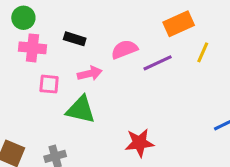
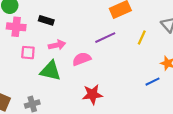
pink semicircle: (124, 49) -> (82, 59), moved
yellow line: (203, 52) -> (142, 38), moved

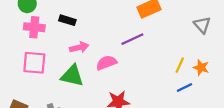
yellow line: (142, 38) -> (180, 65), moved
pink square: (28, 53) -> (34, 63), moved, size x1.5

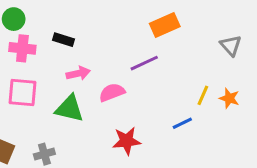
blue line: (184, 88) -> (182, 123), moved

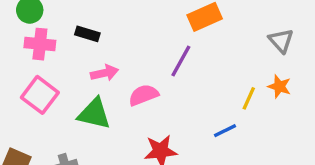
purple line: (144, 63) -> (181, 61), turned -36
pink square: (22, 92) -> (40, 95), turned 32
orange star: (229, 98) -> (279, 86), moved

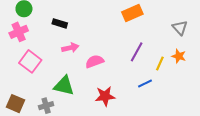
pink cross: (40, 44) -> (19, 32), moved, turned -30
purple line: (181, 61) -> (137, 52), moved
green triangle: (94, 114) -> (64, 86), moved

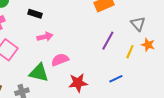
gray triangle: (180, 28) -> (138, 24), moved
pink semicircle: (95, 61) -> (60, 60), moved
blue line: (145, 84) -> (116, 79), moved

